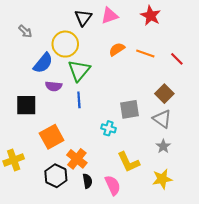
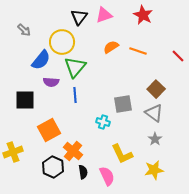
red line: (177, 59) -> (178, 56), moved

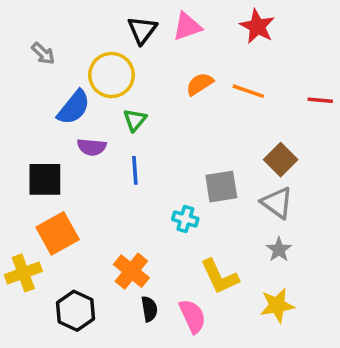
red line: (178, 56) -> (320, 100), turned -40
green triangle: (75, 67) -> (135, 120), size x0.6
orange square: (49, 130) -> (58, 233), moved
black hexagon: (53, 167) -> (76, 311), moved

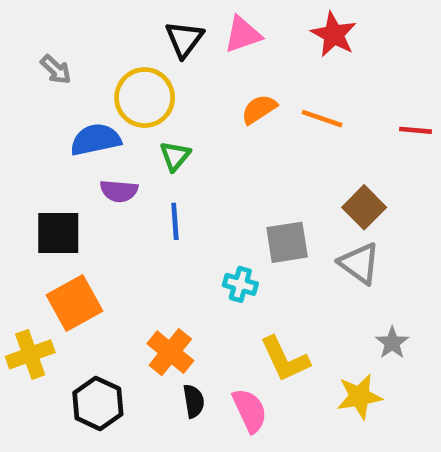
blue semicircle: (74, 107) -> (96, 140), turned -141
gray star: (279, 250) -> (392, 343), moved

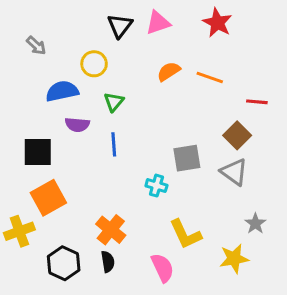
yellow circle: (145, 98) -> (94, 64), size x0.7
red line: (415, 130) -> (257, 102), moved
black semicircle: (194, 401) -> (108, 262), moved

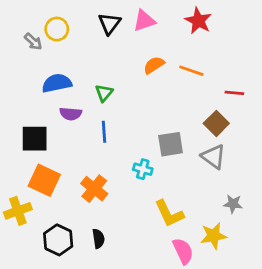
yellow circle: (94, 64) -> (57, 29), moved
orange square: (48, 198) -> (44, 180), turned -36
gray star: (255, 224) -> (233, 204), turned -30
orange cross: (111, 230) -> (94, 189), moved
pink semicircle: (163, 268) -> (183, 251), moved

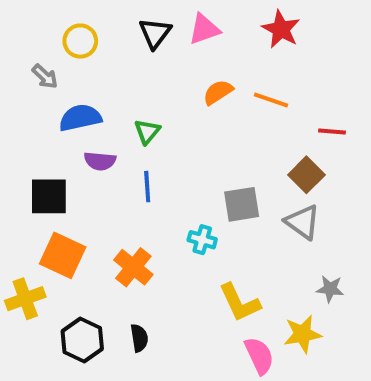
gray arrow: (33, 42) -> (45, 76), moved

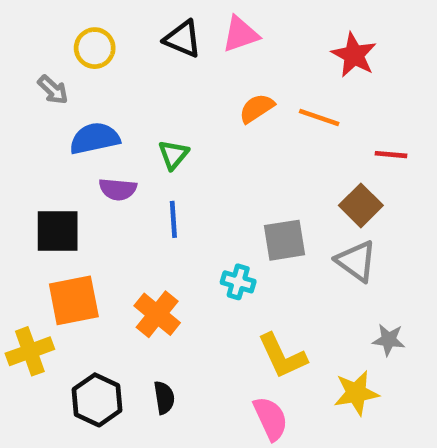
red star: (281, 29) -> (354, 55), moved
black triangle: (155, 33) -> (183, 39), turned -44
orange square: (63, 255) -> (74, 300), turned -36
pink semicircle: (259, 356) -> (271, 418), moved

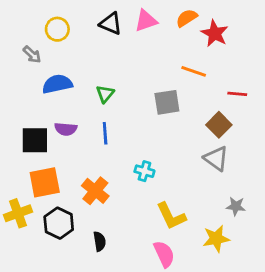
orange semicircle: (257, 108) -> (187, 18), moved
purple semicircle: (118, 189) -> (66, 129), moved
gray square: (284, 240) -> (167, 102), moved
black hexagon: (97, 400) -> (59, 223), moved

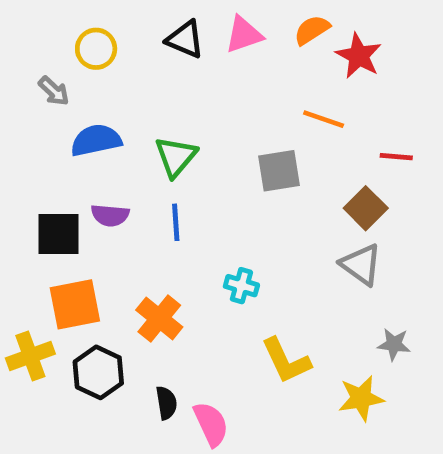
green triangle: (105, 94) -> (176, 157), size x1.4
pink semicircle: (164, 254) -> (211, 424), moved

